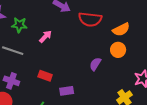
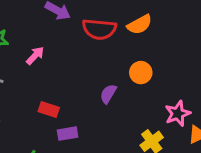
orange semicircle: (121, 29) -> (140, 25), moved
red rectangle: (45, 76) -> (49, 109), moved

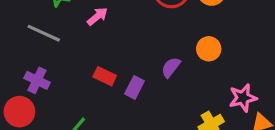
purple rectangle: (68, 134) -> (134, 87), moved, turned -60

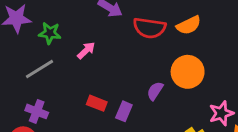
gray line: (44, 33) -> (39, 69), turned -52
orange circle: (209, 49) -> (188, 72), size x1.5

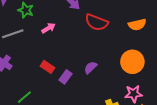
orange semicircle: (189, 25) -> (137, 25), moved
orange circle: (188, 72) -> (132, 62), moved

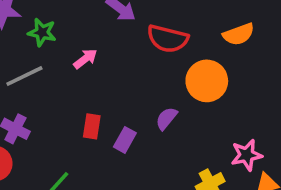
orange circle: (132, 62) -> (207, 81), moved
red rectangle: (48, 67) -> (92, 126), turned 72

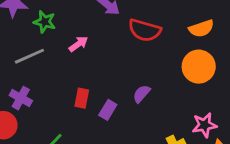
orange circle: (207, 81) -> (199, 67), moved

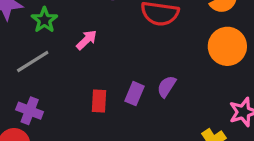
green star: (45, 22) -> (44, 20), turned 30
purple rectangle: (108, 110) -> (134, 94), moved

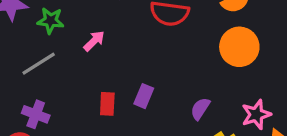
green star: (44, 20) -> (51, 21), turned -30
purple semicircle: (167, 86) -> (200, 109), moved

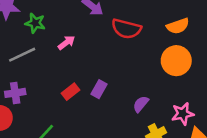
red rectangle: (107, 104) -> (71, 92), turned 42
purple cross: (36, 114) -> (15, 93), turned -36

